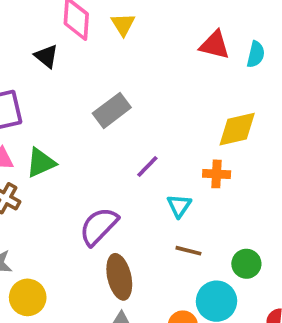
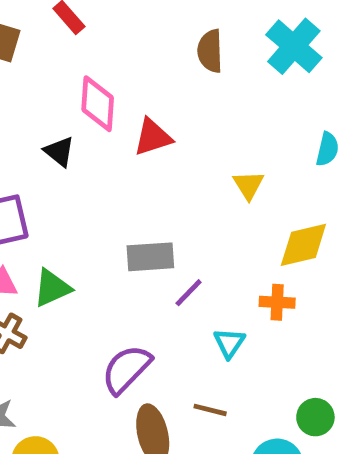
yellow triangle: (123, 24) -> (248, 185), moved
red triangle: (215, 45) -> (153, 137), moved, turned -32
gray rectangle: (112, 110) -> (150, 257), moved, turned 33
brown line: (188, 251) -> (210, 410), moved

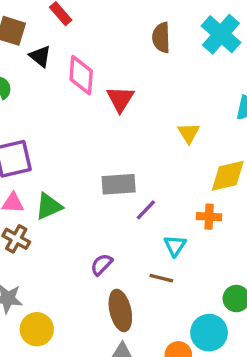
red triangle: (153, 137) -> (120, 99), turned -40
black triangle: (59, 152) -> (40, 56), moved
purple semicircle: (126, 369) -> (102, 264), size x0.6
brown line: (210, 410) -> (161, 278), moved

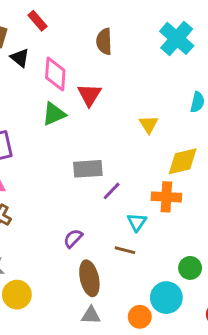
brown semicircle: (161, 38) -> (104, 41), moved
green triangle: (49, 206) -> (54, 114), moved
orange cross: (209, 217) -> (166, 197), size x1.4

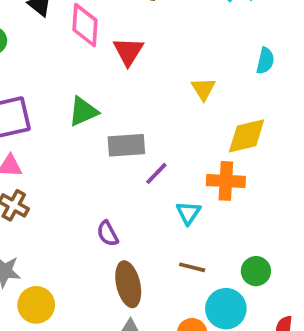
green triangle: (54, 114) -> (83, 111), moved
purple semicircle: (73, 238) -> (108, 234), turned -72
brown line: (125, 250) -> (192, 267), moved

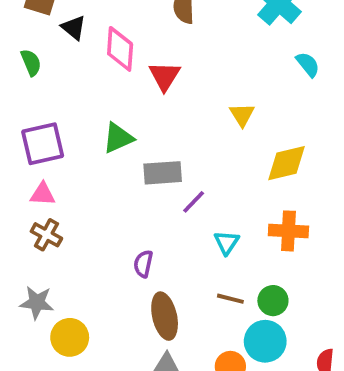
cyan semicircle: (265, 61) -> (308, 64), moved, turned -52
orange cross: (226, 181) -> (288, 231), moved
purple semicircle: (108, 234) -> (143, 264), turned 40
green circle: (256, 271) -> (273, 301), moved

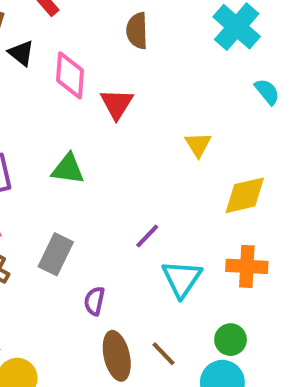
green triangle: (118, 138) -> (68, 169), turned 32
gray rectangle: (163, 173) -> (56, 254), moved, turned -60
cyan triangle: (226, 243) -> (182, 279), size x1.5
brown line: (230, 299) -> (163, 354), moved, turned 32

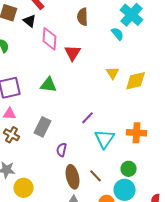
black triangle: (21, 53) -> (30, 21), moved
cyan semicircle: (267, 92) -> (118, 34), moved
yellow diamond: (245, 195) -> (136, 81), moved

